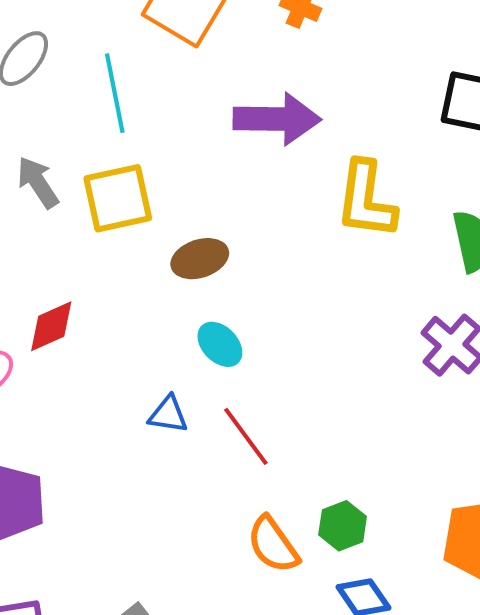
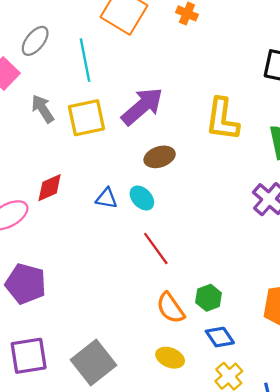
purple arrow: (277, 119) -> (142, 106), moved, turned -42
brown ellipse: (200, 259) -> (160, 157), moved
blue triangle: (168, 415) -> (106, 198), moved

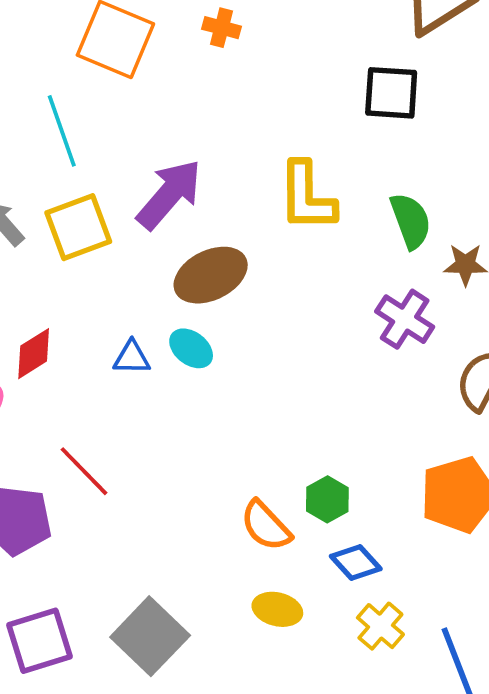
brown ellipse: (160, 157) -> (211, 275), size x1.4
red line: (156, 249) -> (84, 471), moved

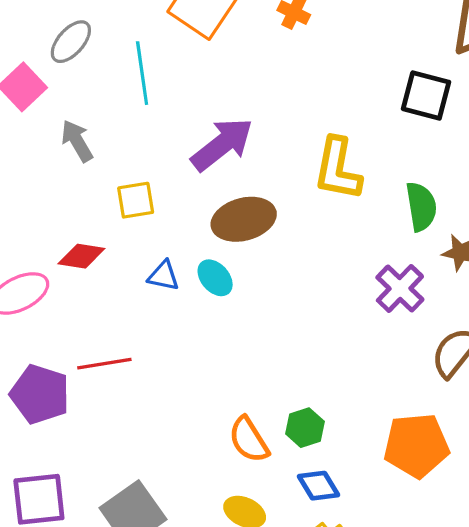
yellow square: (78, 227) -> (136, 200), moved, size x0.7
red diamond: (34, 354) -> (81, 256), turned 30
red line: (84, 471) -> (104, 364), turned -66

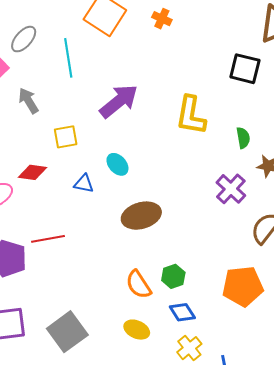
green semicircle: (421, 207) -> (243, 138), size x0.7
brown ellipse: (244, 219) -> (141, 216), moved
cyan ellipse: (215, 278) -> (117, 164), moved

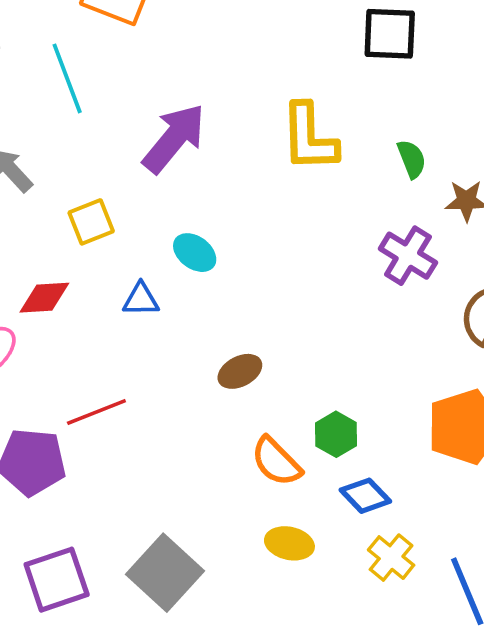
brown ellipse: (141, 216) -> (240, 371), moved, size x0.6

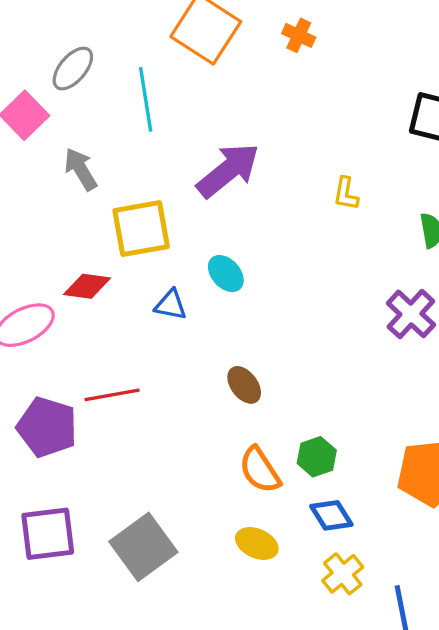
yellow L-shape: (309, 137) -> (346, 194), size x0.5
yellow square: (91, 222) -> (141, 229), size x1.5
brown ellipse: (240, 371) -> (244, 385), turned 69

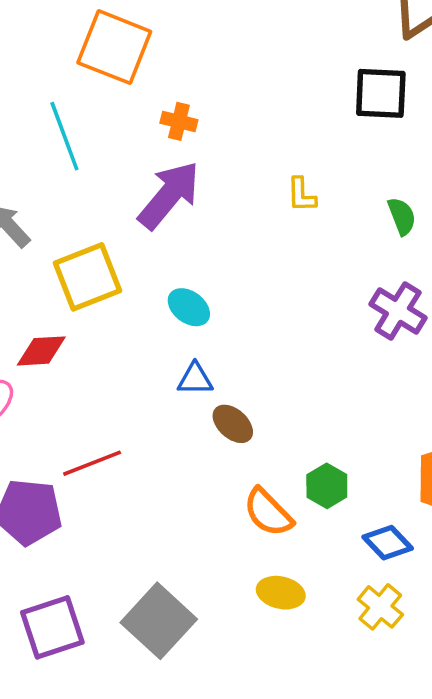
orange cross: (299, 35) -> (179, 121), moved
blue triangle: (171, 305) -> (195, 379), moved
blue diamond: (331, 515) -> (388, 543), moved

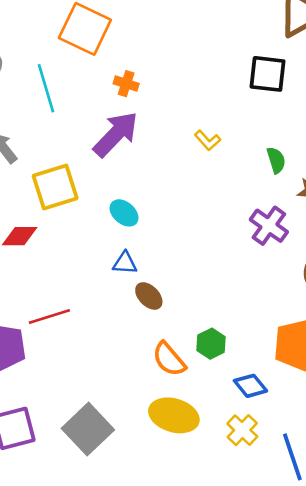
yellow L-shape: (301, 195) -> (208, 140), turned -44
yellow ellipse: (281, 593) -> (174, 415), size x1.5

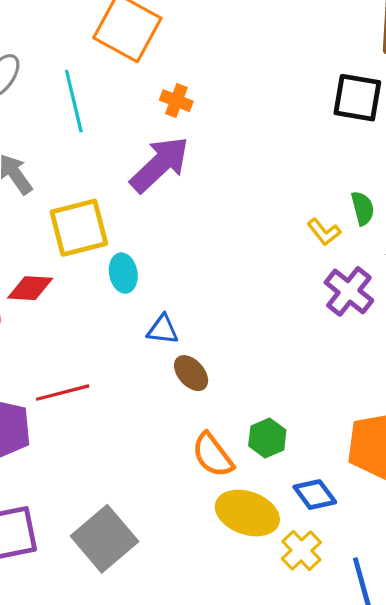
yellow L-shape: (208, 140) -> (324, 232), moved
cyan ellipse: (124, 213) -> (123, 273), moved, turned 36
yellow ellipse: (174, 415) -> (247, 513), moved

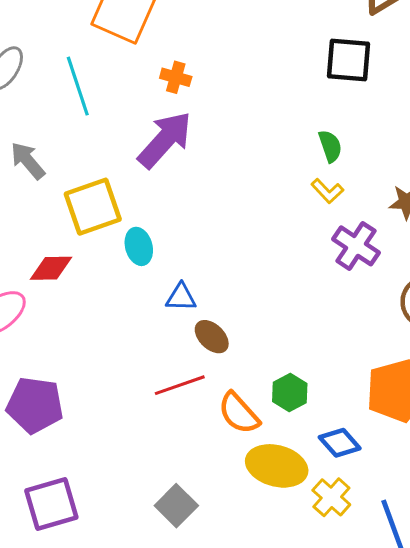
green semicircle: (363, 208) -> (330, 146), moved
red line: (63, 393) -> (180, 385), moved
gray square: (104, 539) -> (176, 506), moved, size x0.7

